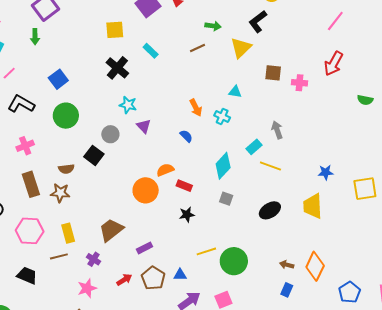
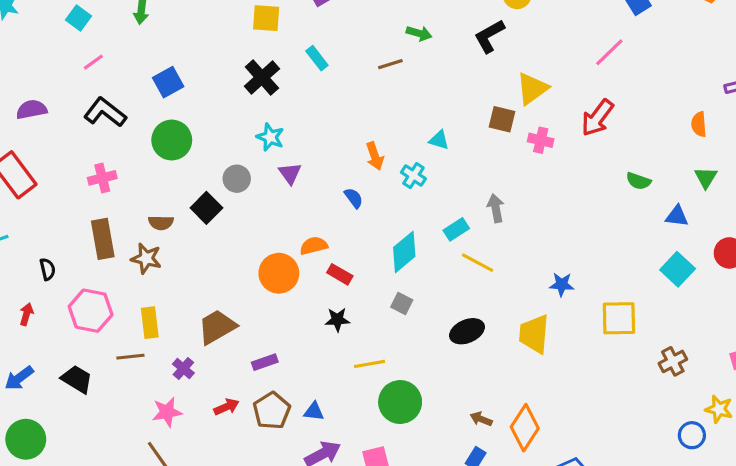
yellow triangle: (241, 48) -> (532, 88), moved
yellow line: (206, 251) -> (369, 364), moved

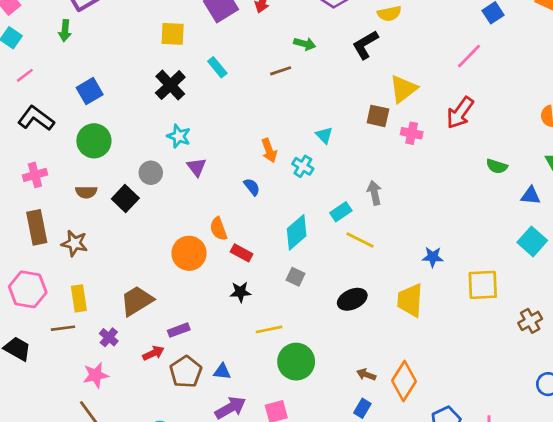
cyan triangle: (439, 140) -> (324, 135), turned 30
brown semicircle: (161, 223) -> (86, 192), moved
orange semicircle: (314, 246) -> (218, 229), turned -95
red arrow: (226, 407) -> (153, 353), moved

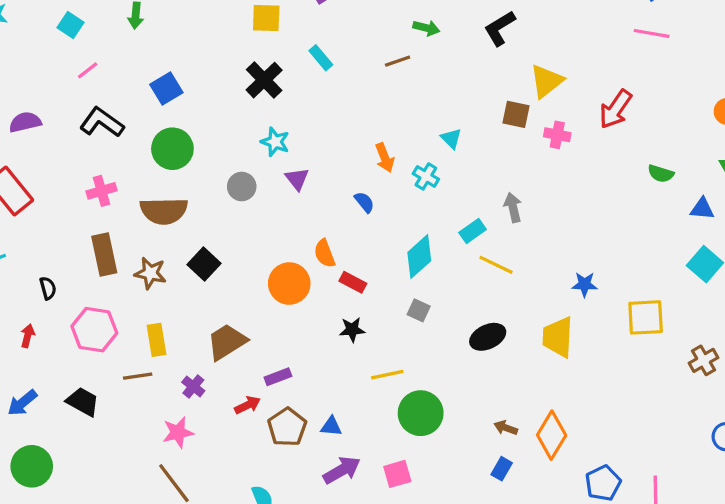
pink line: (469, 56) -> (652, 33), moved, turned 56
brown semicircle: (86, 192) -> (164, 211), size x1.8
black square: (125, 199) -> (204, 264), moved

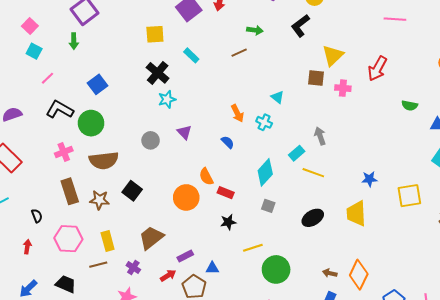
cyan star: (275, 142) -> (167, 99), moved, turned -30
green circle: (172, 149) -> (91, 123), moved
blue triangle: (331, 426) -> (212, 268), moved

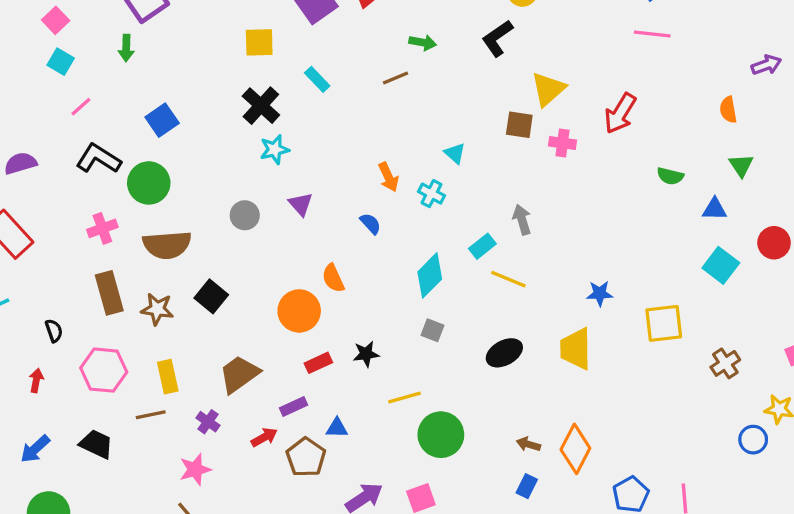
red rectangle: (226, 193) -> (318, 363), moved, turned -49

